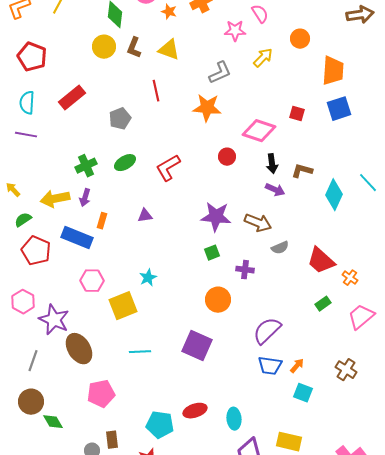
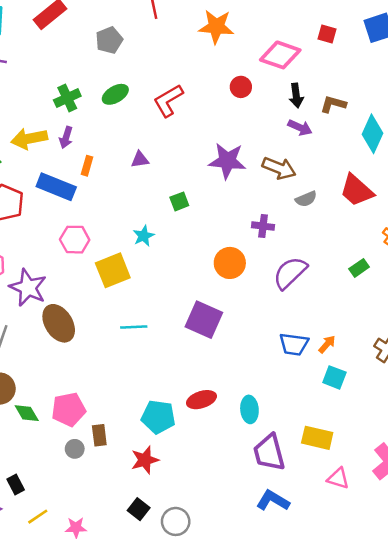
green square: (212, 253) -> (179, 201), moved
red trapezoid: (321, 261) -> (357, 190), moved
purple semicircle: (267, 331) -> (290, 273), moved
pink pentagon: (101, 394) -> (69, 409), moved

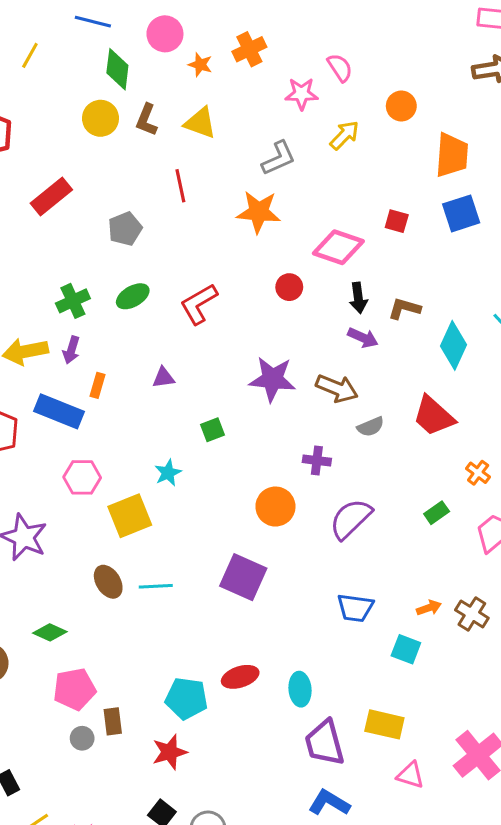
brown ellipse: (59, 323) -> (108, 582), moved, size x0.7
orange arrow: (327, 344) -> (429, 608), moved, turned 30
green diamond: (27, 413) -> (50, 632), moved, turned -35

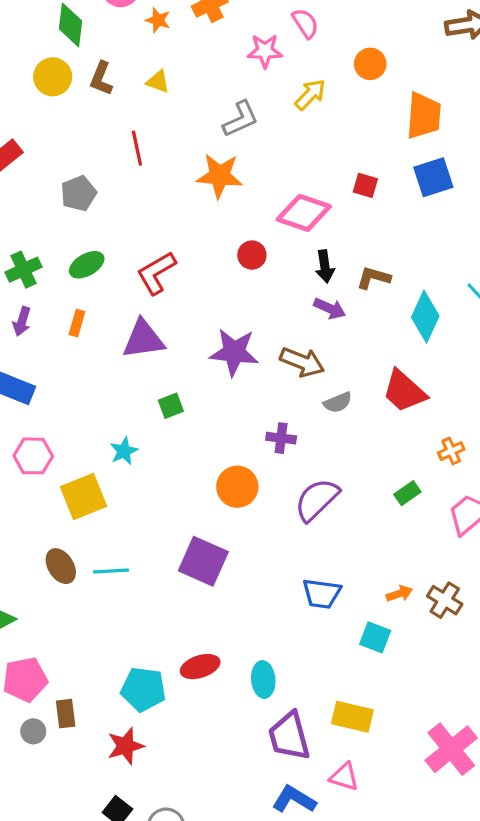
yellow triangle: (200, 123) -> (158, 82), size x0.7
purple triangle: (163, 378) -> (143, 339), moved, size x1.8
orange rectangle: (97, 385) -> (77, 323), moved
orange cross: (478, 473) -> (451, 451), turned 30
pink triangle: (410, 775) -> (344, 777), moved

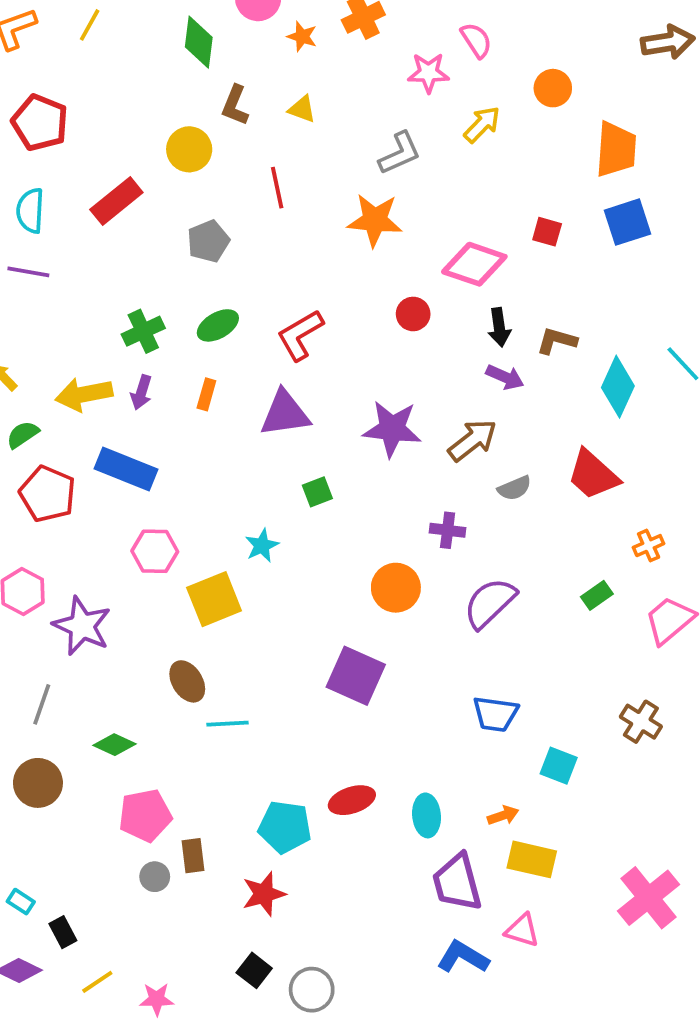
yellow circle: (53, 77) -> (189, 149), moved
brown arrow: (302, 362) -> (472, 440), turned -60
cyan line: (111, 571) -> (227, 724), moved
orange arrow: (399, 594) -> (503, 815), moved

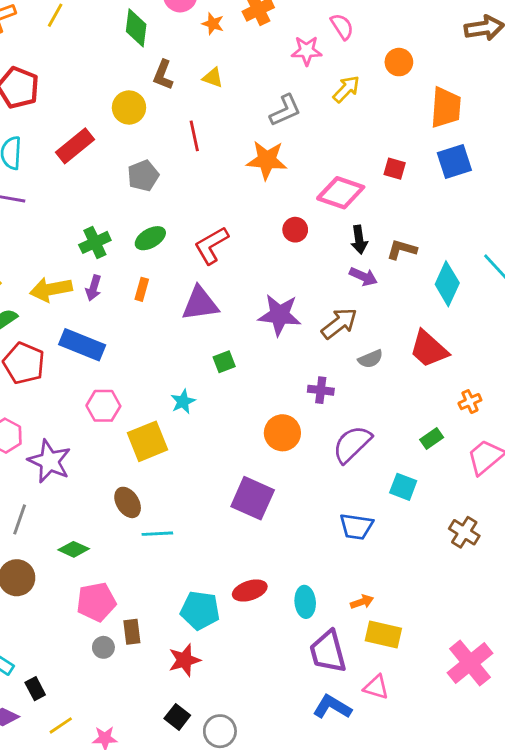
cyan square: (559, 766) -> (403, 487), moved

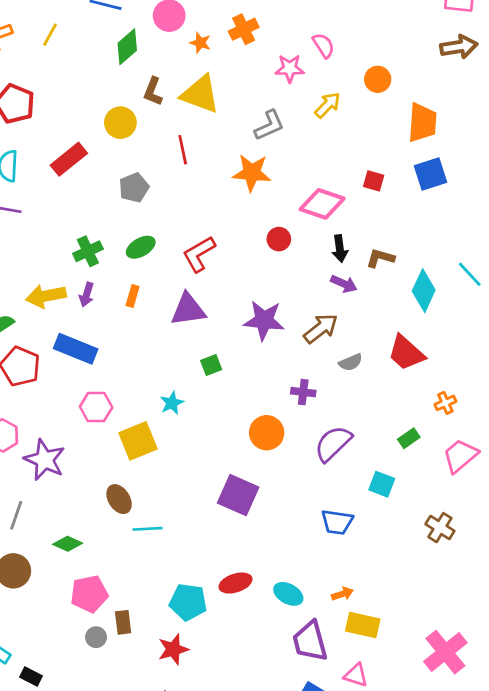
green diamond: (136, 28) -> (127, 47), turned 42
yellow triangle: (213, 78) -> (200, 94), size x2.0
cyan ellipse: (305, 602) -> (288, 594), turned -56
black rectangle: (35, 689) -> (31, 676), turned -35

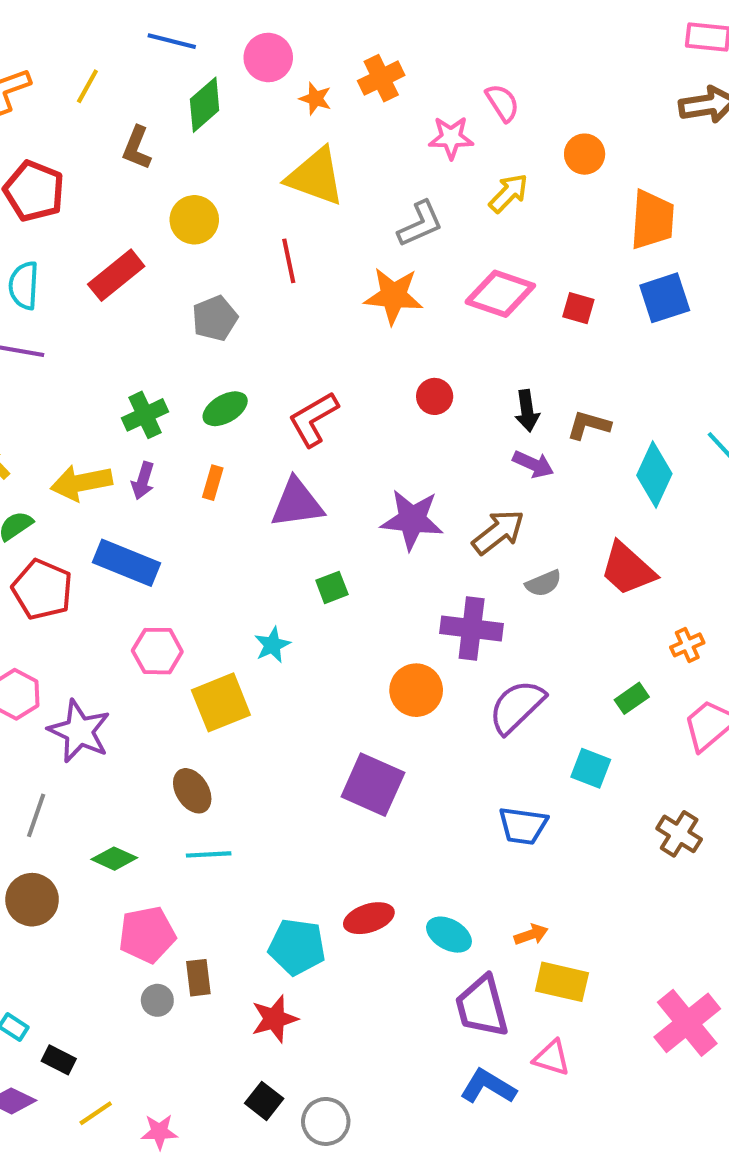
brown L-shape: (153, 91) -> (137, 148), moved
pink diamond: (322, 204) -> (500, 294), moved
purple cross: (303, 392) -> (472, 629), size x1.6
cyan line: (147, 529) -> (209, 854), moved

